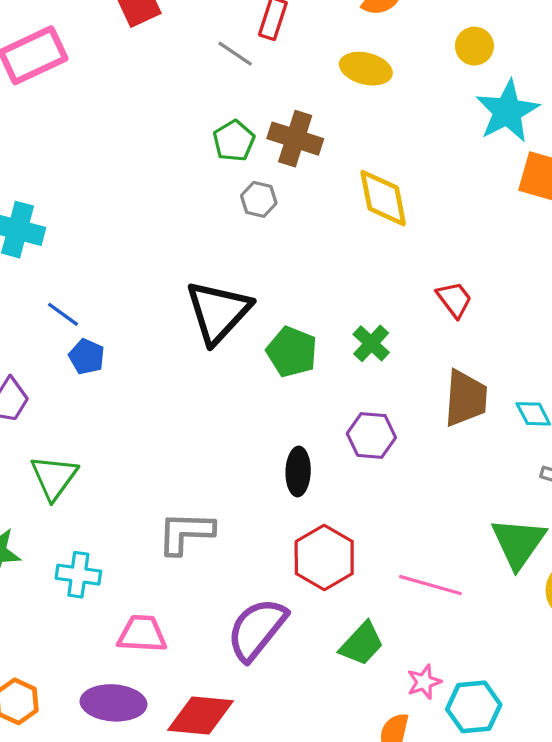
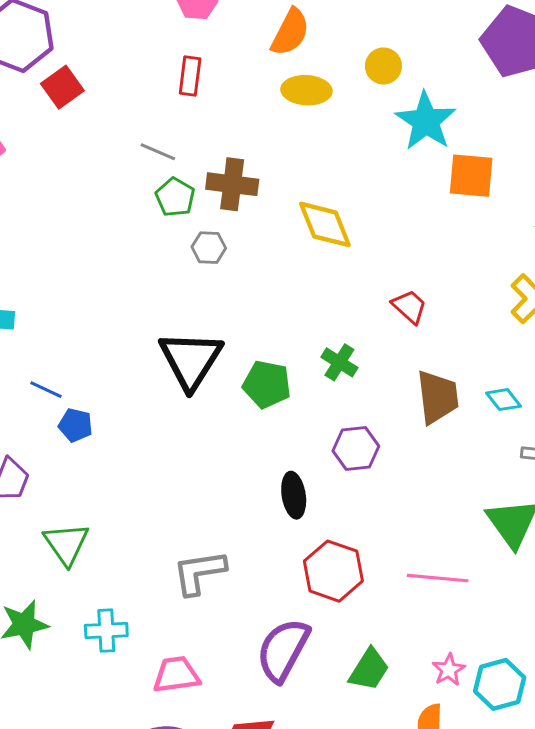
gray line: (235, 54) -> (158, 152), moved
yellow ellipse: (366, 69) -> (306, 90), moved
green trapezoid: (362, 644) -> (369, 669), moved

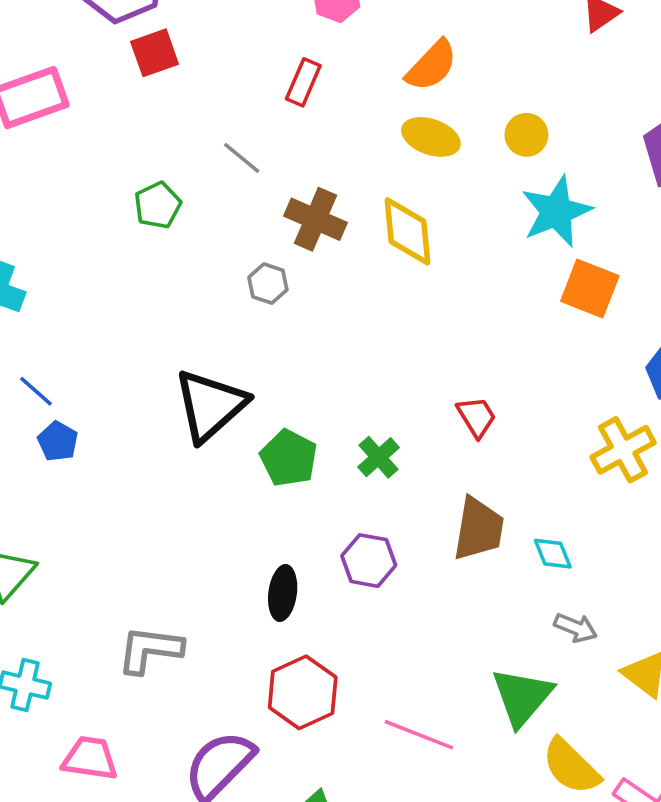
green pentagon: (175, 197) -> (158, 205), moved
yellow diamond: (325, 224) -> (408, 231), moved

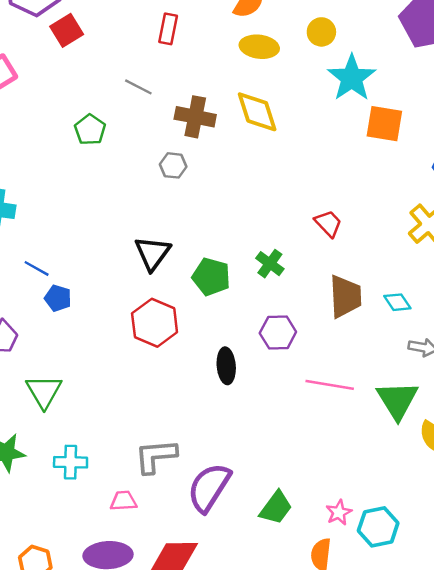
black triangle: (210, 405) -> (153, 253), size x0.7
gray L-shape: (150, 650) -> (156, 456), moved
red hexagon: (303, 692) -> (155, 323), moved
pink line: (419, 735) -> (330, 385), moved
pink trapezoid: (90, 758) -> (123, 501), size x0.7

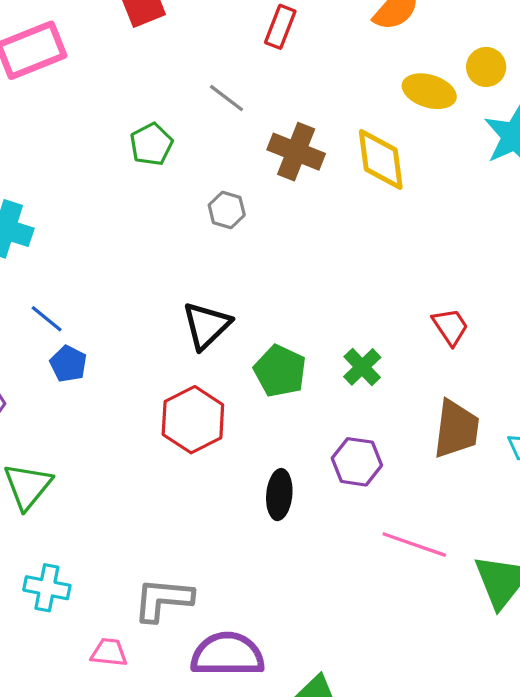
yellow ellipse: (259, 47) -> (429, 91), moved
gray hexagon: (173, 165) -> (227, 210), moved
purple semicircle: (209, 487) -> (227, 654), turned 48

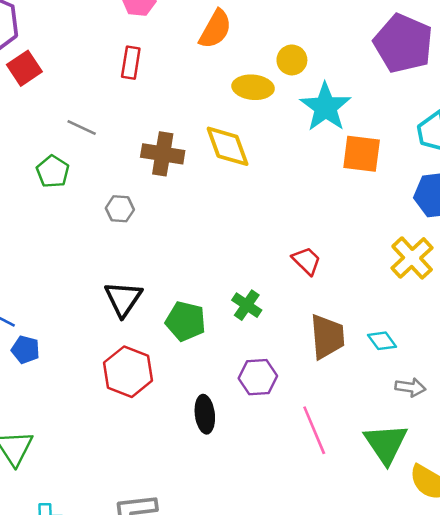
gray line: (227, 98) -> (82, 128), moved
pink line: (414, 545) -> (314, 430), turned 60

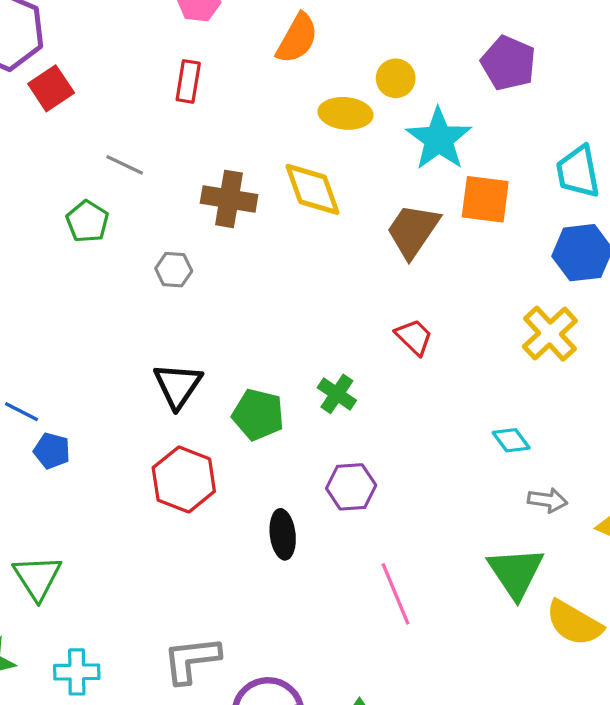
purple pentagon: (403, 43) -> (508, 63), moved, size x0.7
brown trapezoid: (327, 337) -> (413, 231), moved, turned -141
pink line: (314, 430) -> (396, 594), moved

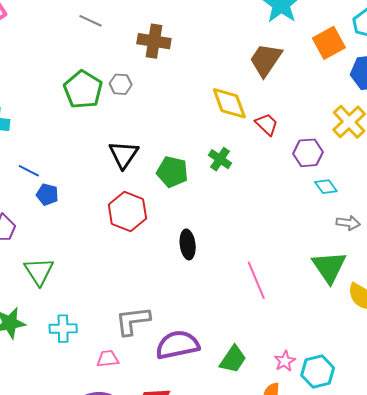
yellow diamond: (313, 189) -> (229, 103), moved
orange square: (485, 199) -> (329, 43), moved, turned -36
green pentagon: (87, 221) -> (83, 89), moved, size x1.5
purple hexagon: (351, 487) -> (308, 153), moved

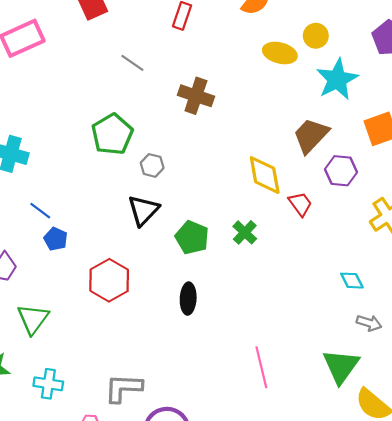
gray hexagon: (121, 84) -> (152, 165), moved
purple hexagon: (308, 153) -> (341, 171), moved
red hexagon: (127, 212) -> (109, 280), moved
black ellipse: (188, 244) -> (188, 299), moved

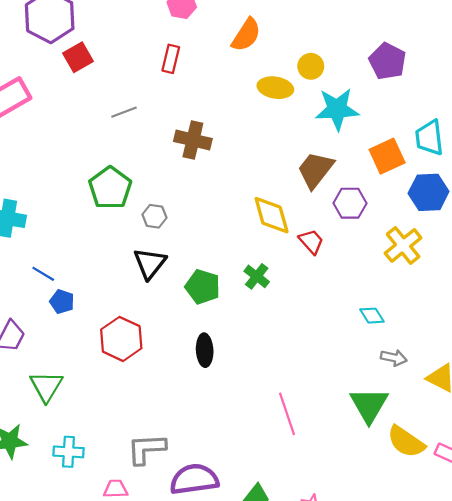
gray line: (132, 63) -> (124, 112), turned -50
cyan star: (337, 79) -> (337, 109), turned 30

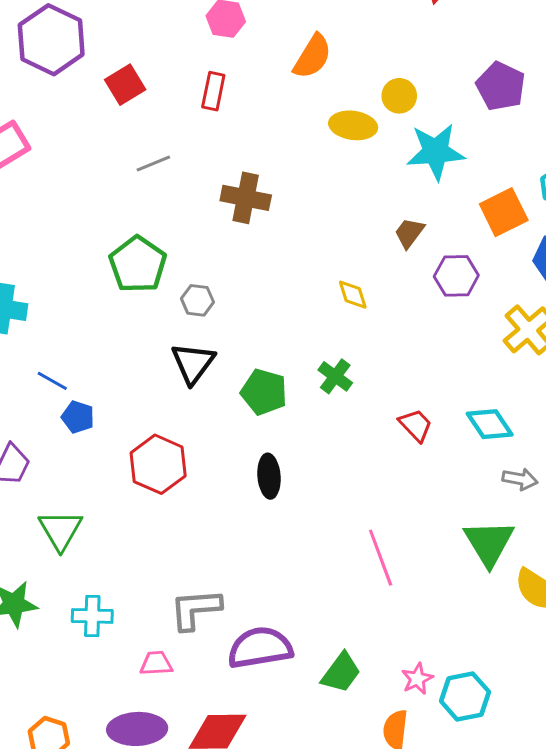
red square: (78, 57) -> (125, 85), moved
brown trapezoid: (315, 170) -> (409, 233), size x0.6
yellow diamond: (272, 215) -> (353, 295), size x0.6
red trapezoid: (311, 242) -> (416, 425), moved
cyan diamond: (372, 316) -> (490, 424), size x1.4

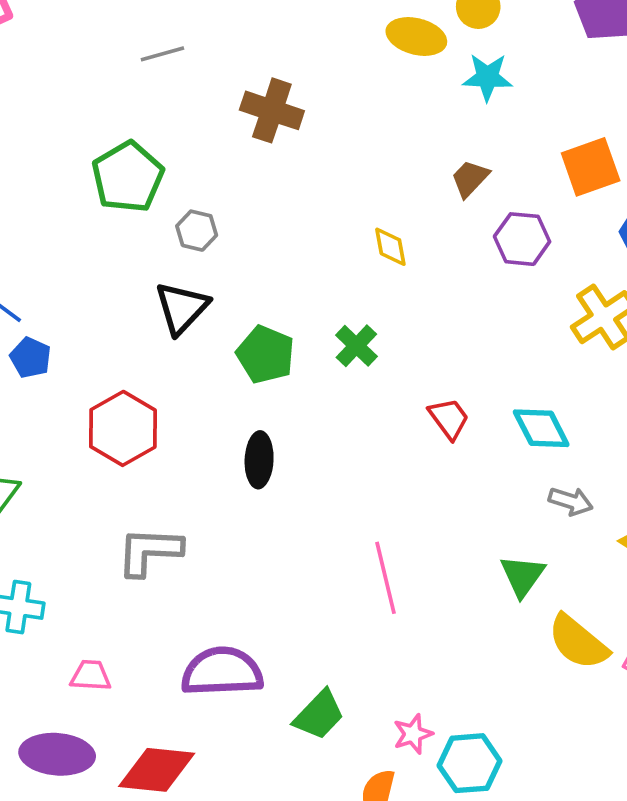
cyan star: (436, 152) -> (487, 77), moved, size x0.7
green triangle: (489, 543) -> (522, 576), size x0.7
gray L-shape: (196, 609) -> (149, 551), moved

